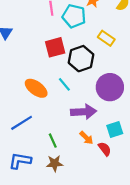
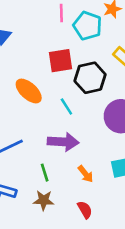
orange ellipse: (36, 88) -> (29, 91), moved
purple arrow: (84, 112) -> (63, 142), moved
red semicircle: (105, 149) -> (85, 210), moved

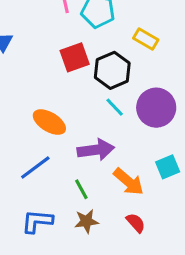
orange ellipse: (29, 91) -> (49, 122), moved
cyan line: (66, 106) -> (115, 107), moved
orange arrow: (86, 174) -> (129, 182), size x1.5

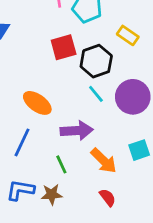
blue line: (35, 168) -> (22, 142), turned -32
brown star: (86, 221) -> (52, 194), moved

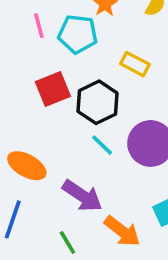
purple arrow: (77, 131) -> (82, 196), turned 44

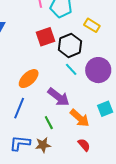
orange ellipse: (27, 166) -> (29, 79), turned -75

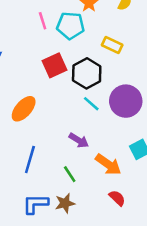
orange ellipse: (29, 79) -> (24, 109), moved
purple arrow: (59, 97) -> (79, 140), size x0.7

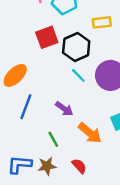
yellow rectangle: (112, 45) -> (102, 22), turned -36
blue line: (30, 159) -> (26, 107), moved
red semicircle: (117, 198) -> (79, 166), moved

